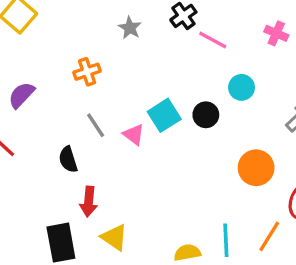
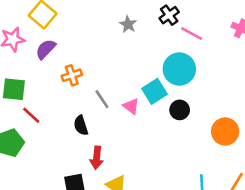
orange cross: (87, 72) -> (72, 75), moved
cyan circle: (242, 87) -> (179, 69), moved, size x1.6
purple semicircle: (21, 95) -> (46, 49), moved
black circle: (206, 115) -> (180, 110), moved

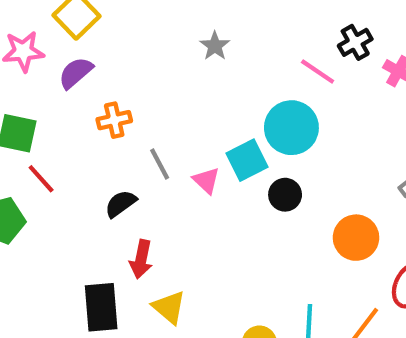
black cross: (169, 15) -> (355, 42), moved
black semicircle: (81, 125) -> (121, 204), turned 66

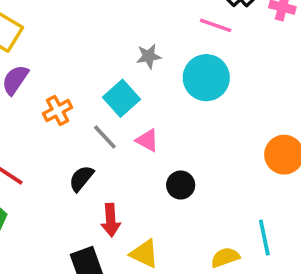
gray star: (215, 46) -> (149, 56), moved, turned -30
cyan square: (247, 160) -> (122, 98), moved
black circle: (285, 195) -> (181, 185), moved

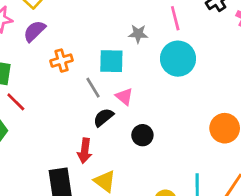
pink line: (216, 25) -> (175, 18), moved, turned 45
cyan square: (122, 98) -> (111, 61), turned 32
black semicircle: (81, 178) -> (103, 117), moved

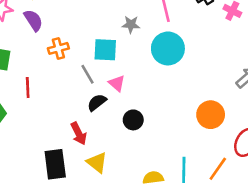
purple semicircle: (34, 31) -> (33, 20), turned 100
red line: (16, 102) -> (28, 88), moved, turned 42
red arrow: (85, 151) -> (79, 134), turned -35

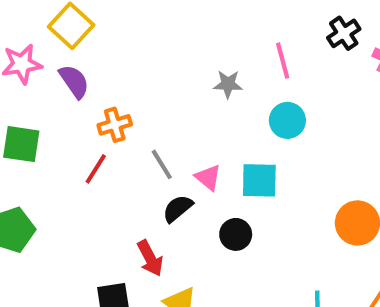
cyan circle: (168, 48) -> (287, 120), size x0.7
cyan square: (105, 50) -> (259, 180), moved
red line: (28, 88) -> (96, 169), moved, turned 36

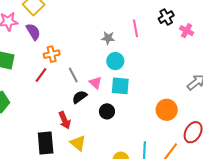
cyan circle: (287, 120) -> (115, 61), moved

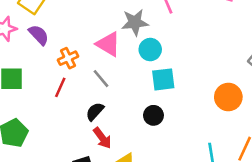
gray star: (108, 38) -> (135, 22), size x1.5
pink triangle: (95, 83) -> (108, 44), moved, size x1.5
black semicircle: (80, 97) -> (95, 111), moved

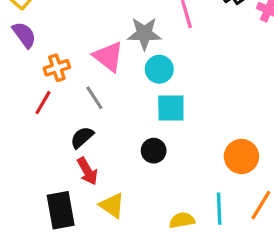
orange circle: (228, 97) -> (241, 156), moved

